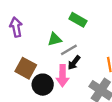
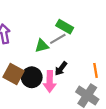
gray line: (69, 50) -> (58, 39), moved
black circle: (43, 85) -> (32, 77), moved

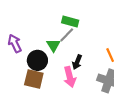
green triangle: (42, 46) -> (53, 45), turned -32
black circle: (32, 77) -> (37, 60), moved

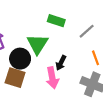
gray line: (67, 35) -> (87, 31), moved
green triangle: (53, 45) -> (37, 44), size x1.5

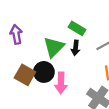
black circle: (20, 59) -> (44, 72), moved
black arrow: (61, 63) -> (76, 48), moved, turned -32

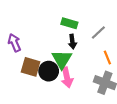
green triangle: (54, 47) -> (62, 59), moved
brown square: (25, 75) -> (31, 67), moved

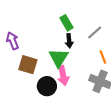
green rectangle: (69, 23) -> (66, 23), turned 42
black circle: (49, 71) -> (47, 86), moved

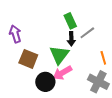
gray line: (95, 32) -> (87, 33), moved
pink arrow: (63, 76) -> (62, 73), turned 66

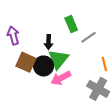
black arrow: (71, 39) -> (49, 42), moved
black circle: (45, 82) -> (44, 66), moved

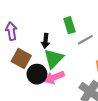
black circle: (44, 66) -> (37, 74), moved

